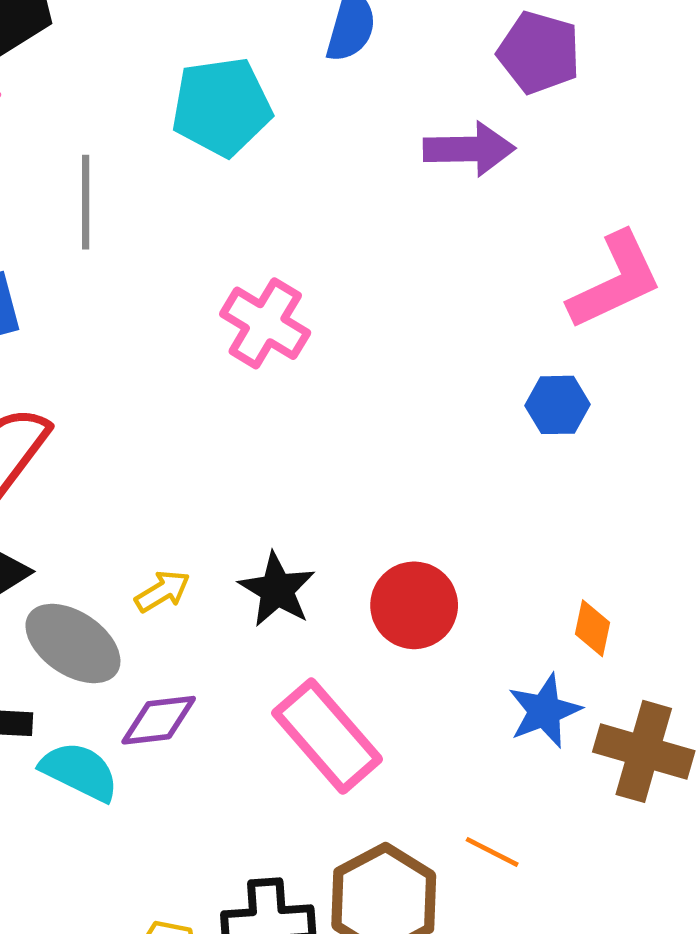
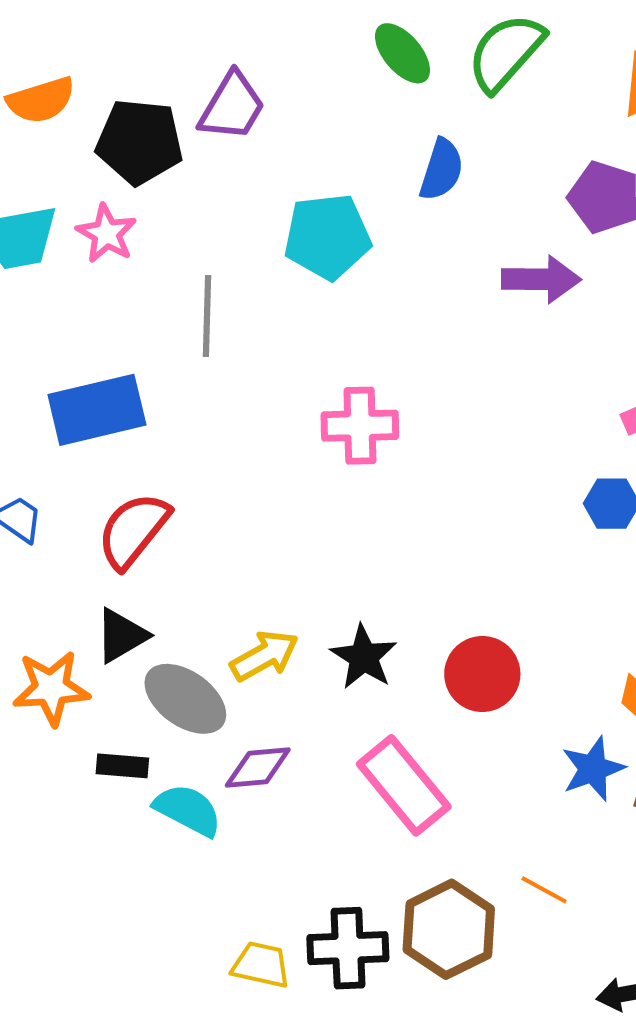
pink cross: (265, 323) -> (360, 426), turned -34
yellow arrow: (162, 591) -> (264, 656), size x1.4

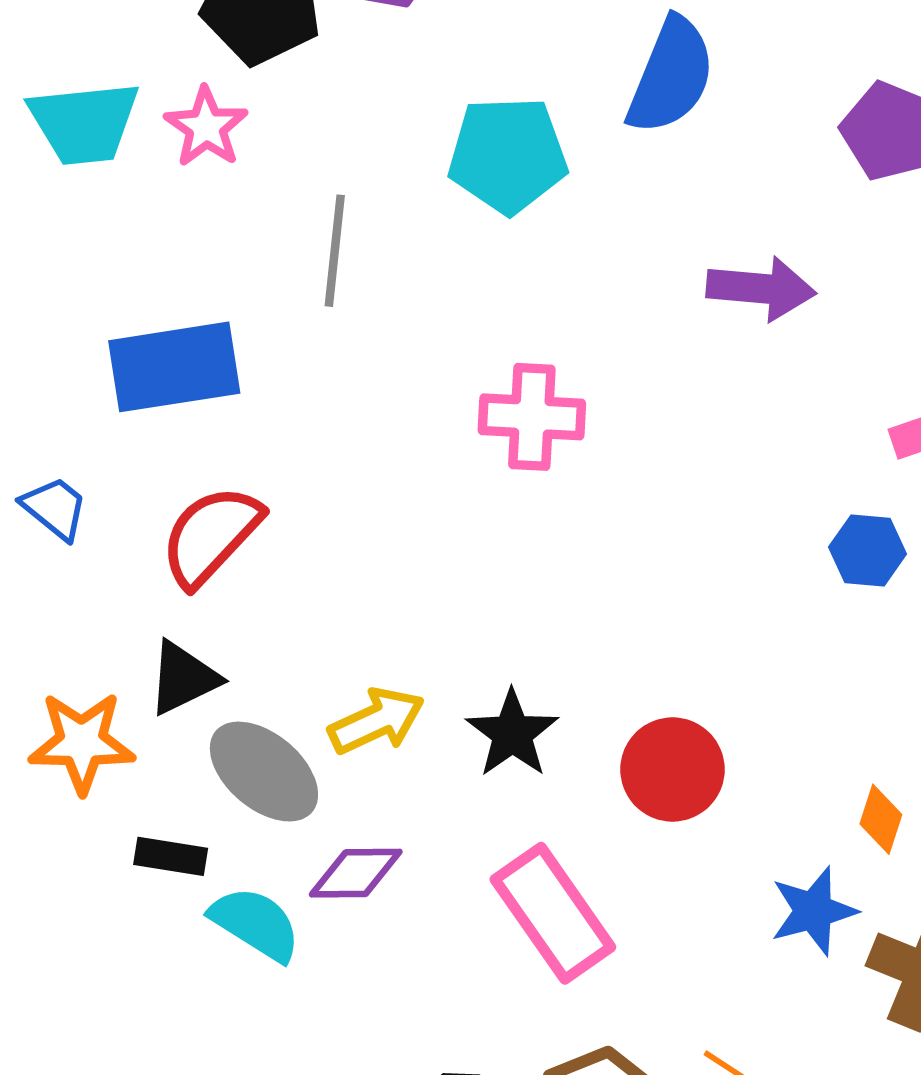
blue semicircle: (442, 170) -> (671, 76), size x1.4
purple arrow: (541, 279) -> (761, 288), moved

